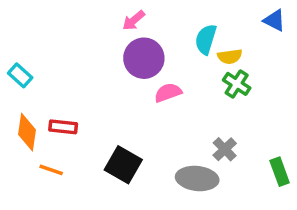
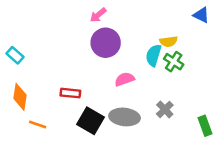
cyan semicircle: (206, 39) -> (153, 55), moved
pink semicircle: (168, 93) -> (124, 79), moved
red rectangle: (63, 127) -> (70, 93), moved
gray ellipse: (197, 178) -> (124, 117), moved

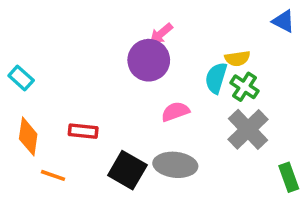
pink arrow: (98, 15) -> (161, 34), moved
red rectangle: (70, 93) -> (83, 131), moved
gray cross: (165, 109) -> (248, 129), moved, size x1.6

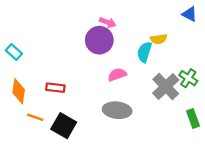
pink arrow: (161, 34) -> (108, 22), turned -119
green cross: (244, 87) -> (188, 78), moved
black square: (127, 170) -> (64, 126), moved

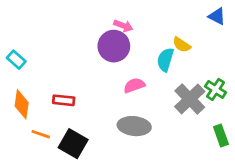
yellow semicircle: (159, 39) -> (182, 45), turned 42

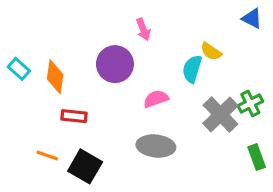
pink arrow: (123, 26) -> (143, 29), turned 48
purple circle: (114, 46) -> (115, 64), moved
green cross: (216, 89) -> (250, 103), turned 30
orange diamond: (22, 104) -> (55, 77), moved

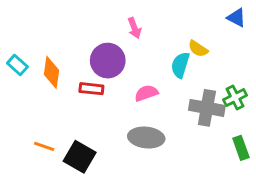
gray cross: (220, 115) -> (207, 108), turned -36
red rectangle: (74, 116) -> (91, 89), moved

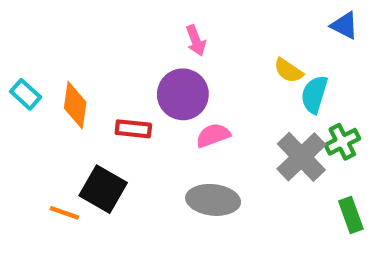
purple circle: (108, 61) -> (183, 94), moved
cyan semicircle: (180, 65) -> (314, 94), moved
gray cross: (207, 108) -> (301, 157), turned 36
black square: (80, 157) -> (103, 189), moved

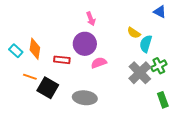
cyan rectangle: (26, 94) -> (16, 51), moved
gray ellipse: (213, 200) -> (85, 98), moved
orange line: (64, 213) -> (30, 77), moved

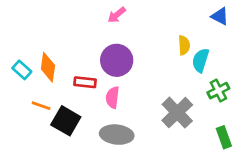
pink arrow: (91, 19) -> (117, 15), moved, turned 72
yellow semicircle: (134, 33) -> (184, 45), turned -128
pink semicircle: (99, 63) -> (113, 97), moved, turned -63
gray cross: (140, 73) -> (177, 113), moved

